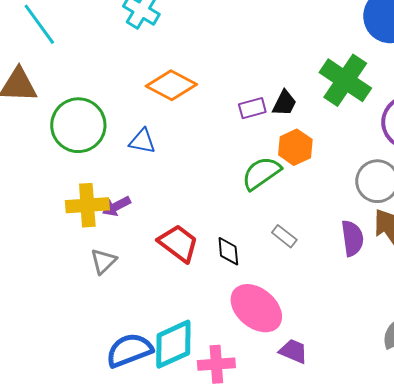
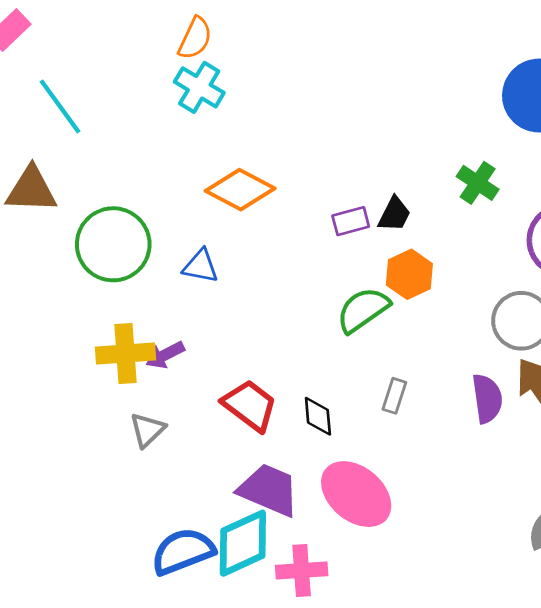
green cross: (345, 80) -> (478, 183), size x0.6
gray rectangle: (284, 236) -> (394, 396), turned 70
purple trapezoid: (293, 351) -> (269, 490), moved, size x1.6

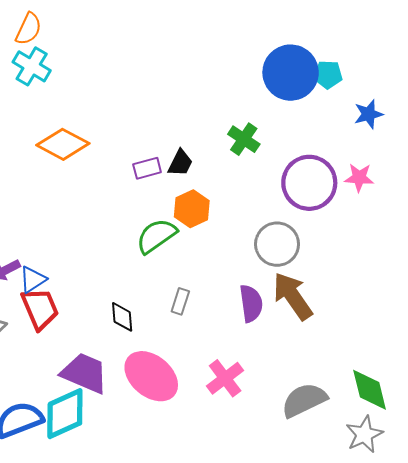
blue triangle: (201, 266) -> (33, 279), moved, turned -44
red trapezoid: (250, 405) -> (40, 309), moved, turned 30
pink cross: (302, 570) -> (225, 378), moved, turned -33

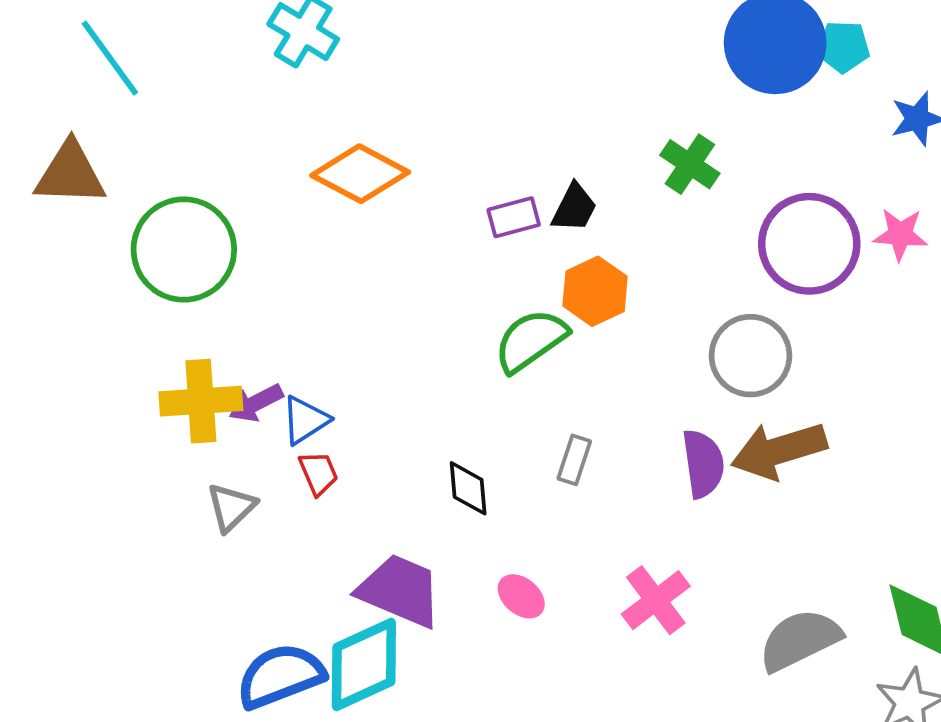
brown arrow: (293, 296) -> (779, 450), turned -72
red trapezoid: (40, 309) -> (318, 473), size x0.6
pink ellipse: (151, 376) -> (521, 596), size x0.5

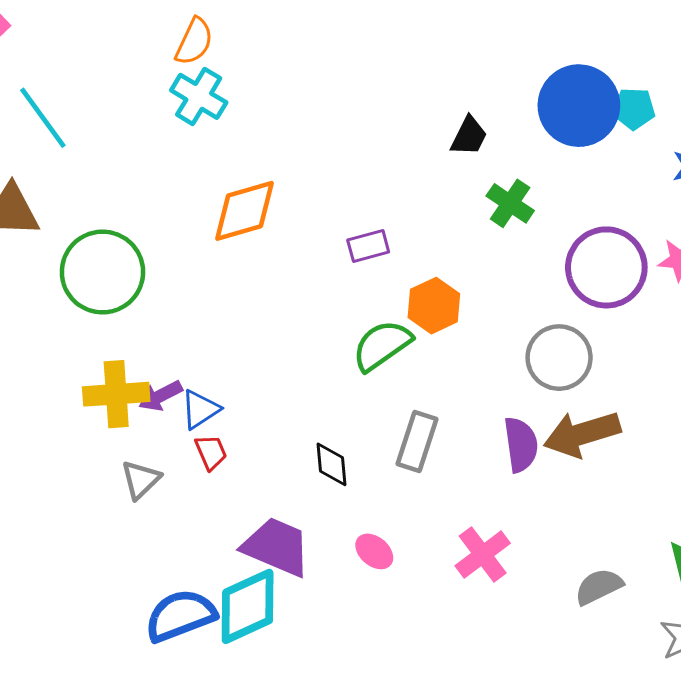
orange diamond: (360, 174) -> (244, 211), turned -44
black trapezoid: (574, 208) -> (469, 136), moved
gray rectangle: (574, 460) -> (417, 442), size x1.5
gray semicircle: (800, 640) -> (599, 587), size x0.7

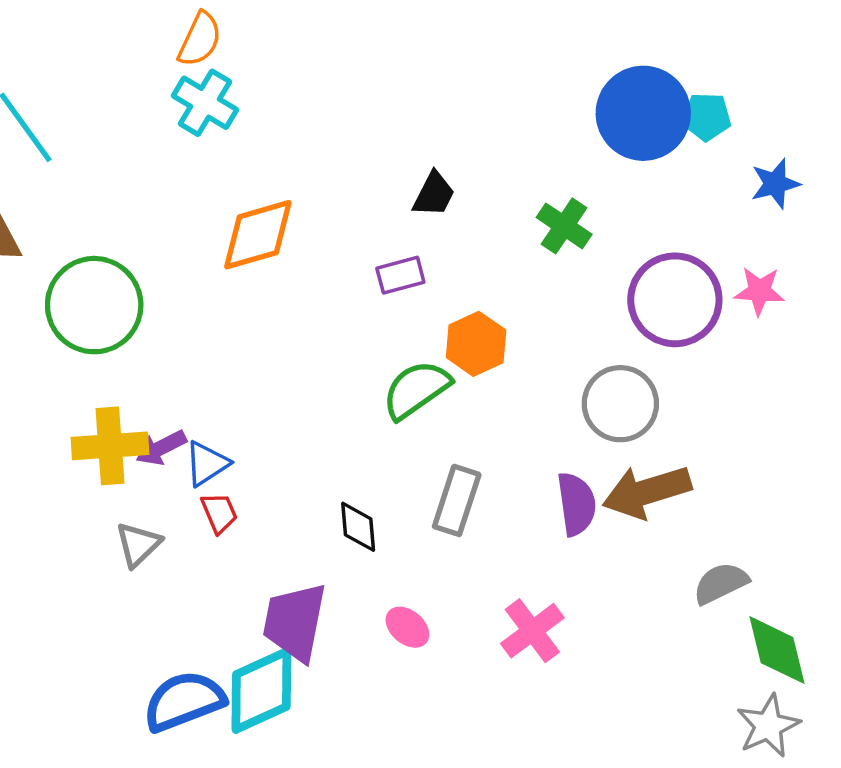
black trapezoid: (469, 136) -> (434, 194), moved
purple trapezoid: (277, 547) -> (295, 622), turned -102
gray semicircle: (599, 587) -> (721, 583), moved

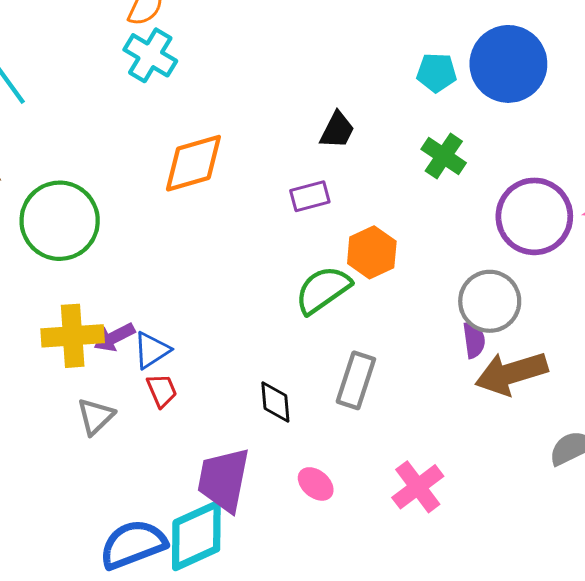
cyan pentagon: (707, 117) -> (436, 73), moved
purple semicircle: (576, 504) -> (474, 340), moved, size x0.7

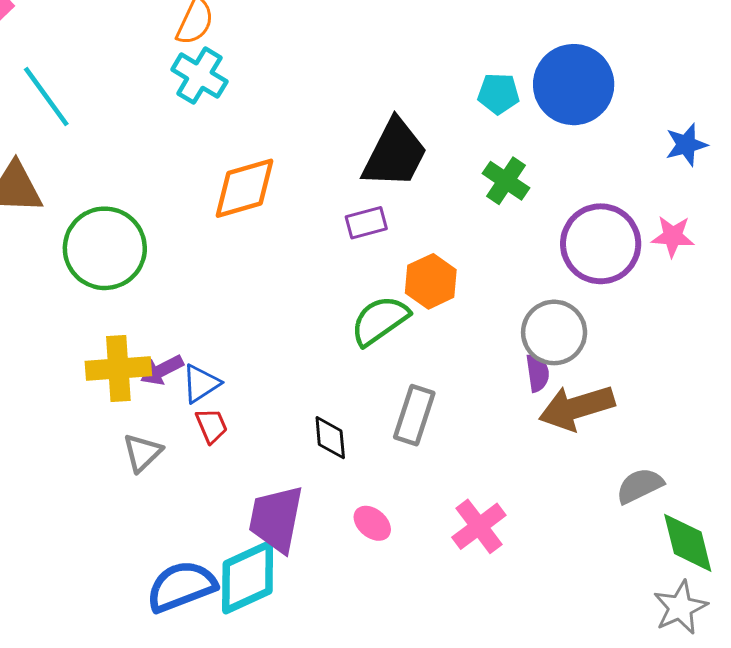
black trapezoid: (337, 130) -> (395, 154), size x1.8

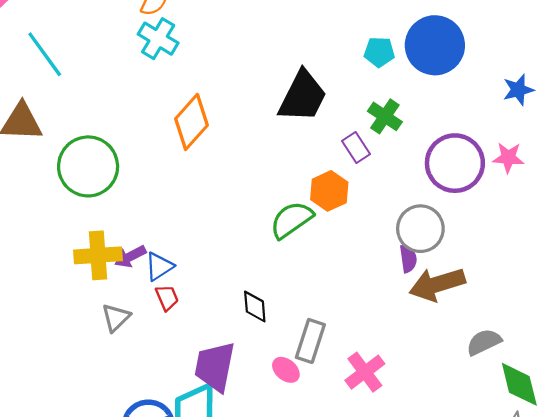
orange diamond: (245, 188) -> (191, 122), turned -32
purple rectangle: (366, 223) -> (356, 148), moved, turned 72
gray rectangle: (414, 415) -> (310, 341), moved

